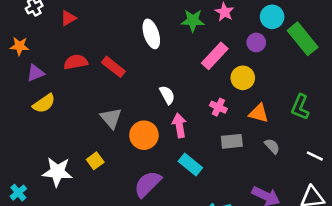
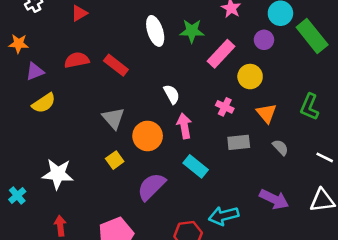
red triangle: (68, 18) -> (79, 13), moved
green star: (193, 20) -> (192, 31), moved
orange triangle: (259, 113) -> (267, 113), turned 35
yellow square: (95, 161) -> (115, 160), moved

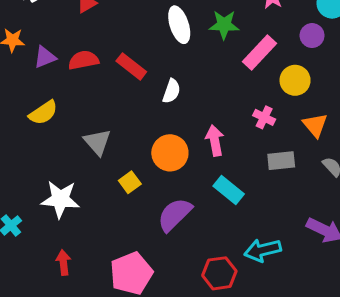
purple triangle: (35, 71) -> (45, 57), moved
white semicircle: (172, 94) -> (171, 91), moved, turned 48
gray triangle: (113, 118) -> (97, 142), moved

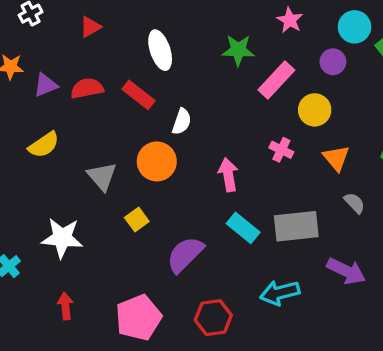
white ellipse: (179, 25) -> (160, 50), moved
orange circle: (170, 153) -> (157, 161), moved
gray rectangle: (281, 161) -> (296, 226), moved, size x1.5
red hexagon: (219, 273) -> (213, 318), moved

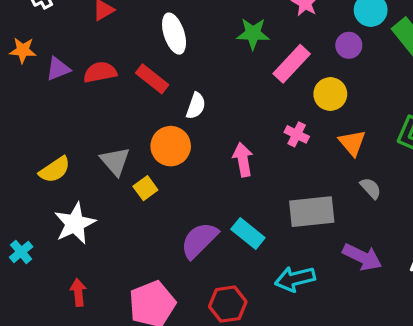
yellow semicircle: (44, 145) -> (55, 170), moved
yellow square: (137, 220) -> (145, 188), moved
cyan rectangle: (243, 228) -> (248, 233), moved
white star: (62, 238) -> (75, 223), turned -30

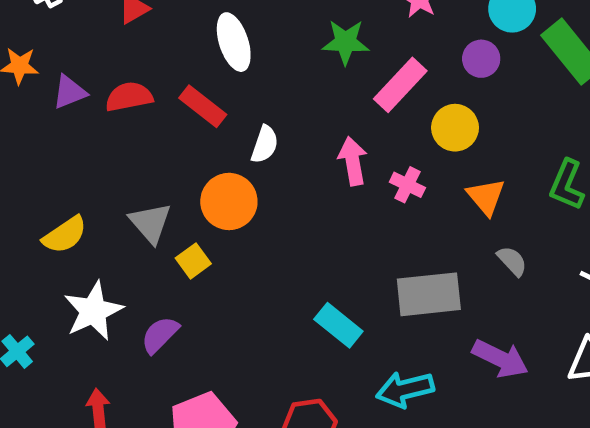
pink arrow: (243, 160) -> (353, 161), moved
purple semicircle: (199, 240) -> (160, 335), moved, size x0.7

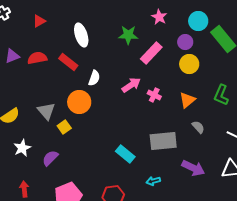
yellow circle: (455, 128) -> (189, 64), moved
pink arrow: (353, 161) -> (131, 85), turned 66
orange triangle: (486, 197) -> (187, 100), turned 30
white star: (93, 311) -> (22, 148), size x0.7
cyan arrow: (405, 389) -> (153, 181), size x0.6

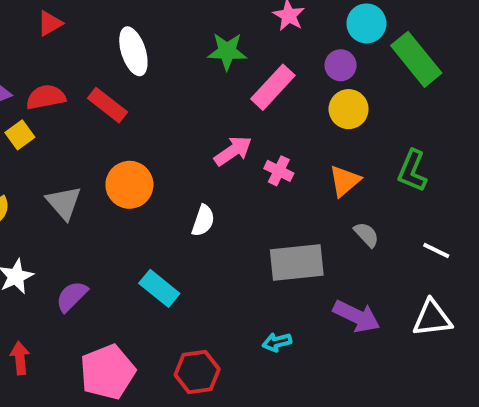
white semicircle: (94, 78) -> (203, 221), moved
yellow square: (64, 127) -> (20, 135), moved
cyan rectangle: (125, 154) -> (159, 288), moved

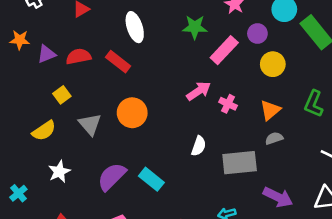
purple circle: (341, 65) -> (257, 33), moved
yellow square: (20, 135) -> (62, 95), moved
white semicircle: (203, 221) -> (199, 146), moved
gray semicircle: (366, 235) -> (274, 138), moved, turned -66
purple semicircle: (72, 296) -> (112, 177), moved, size x1.4

